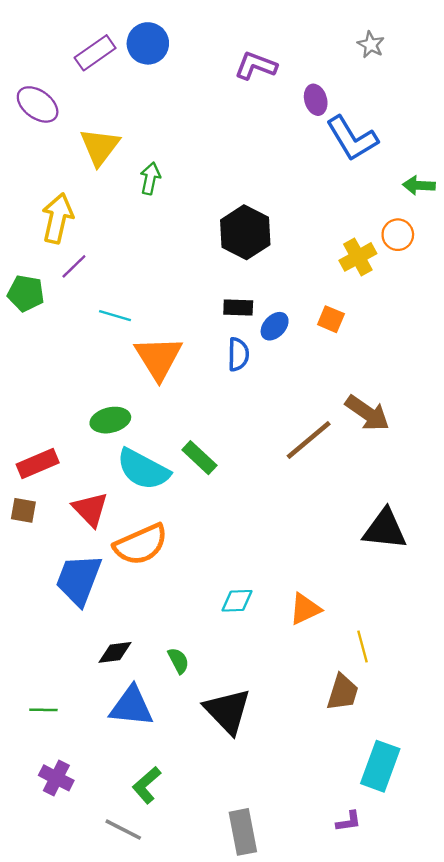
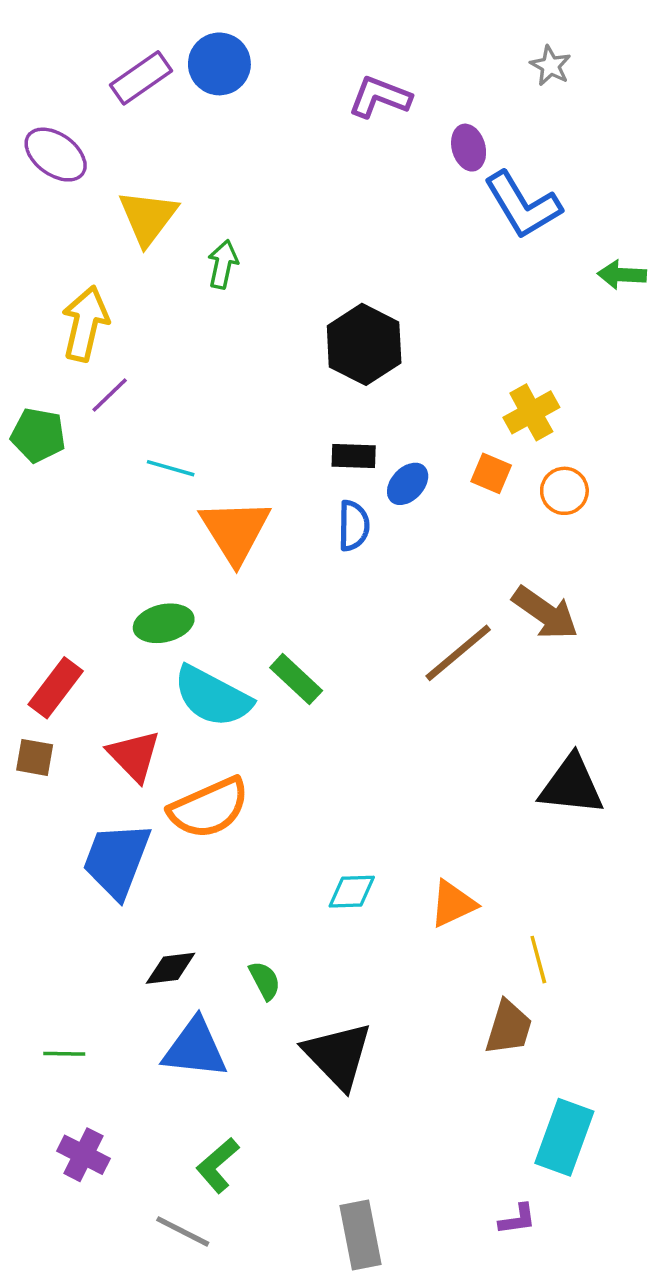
orange circle: (398, 235) -> (564, 491), moved
yellow cross: (358, 257) -> (531, 412), moved
red rectangle: (38, 463) -> (56, 688), turned -30

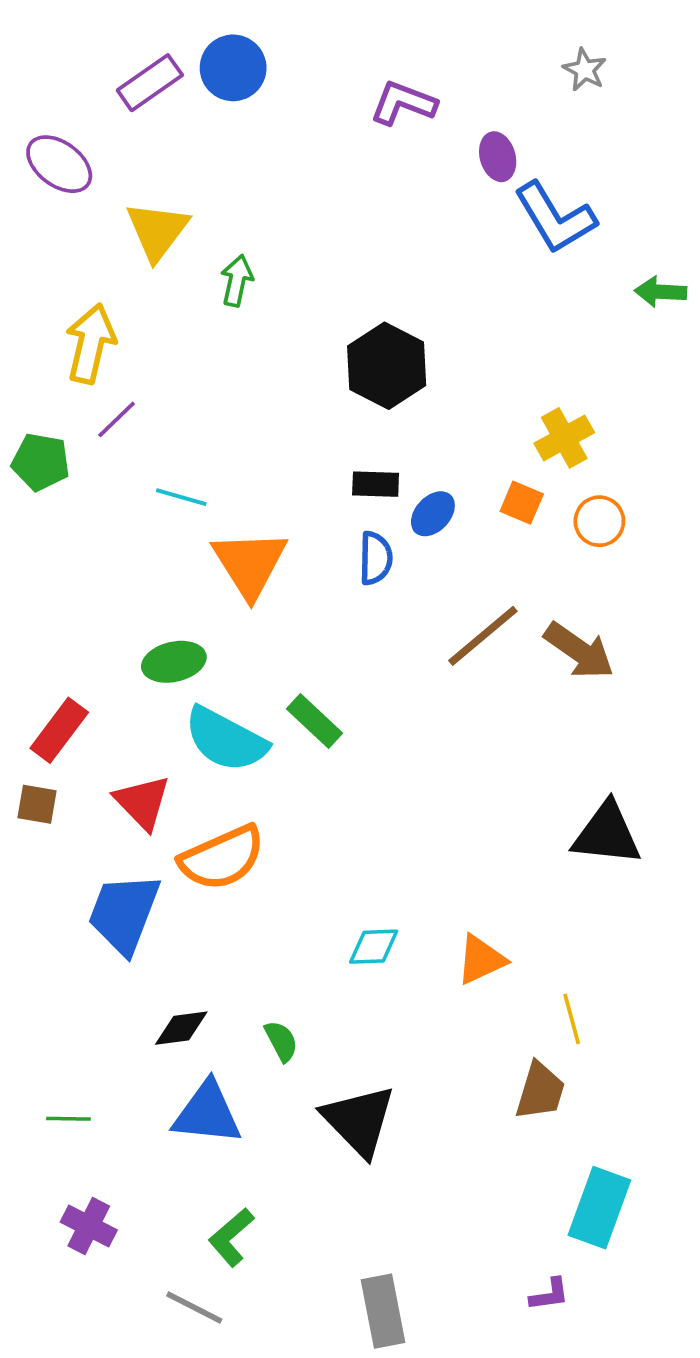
brown line: (458, 653) -> (483, 636), moved

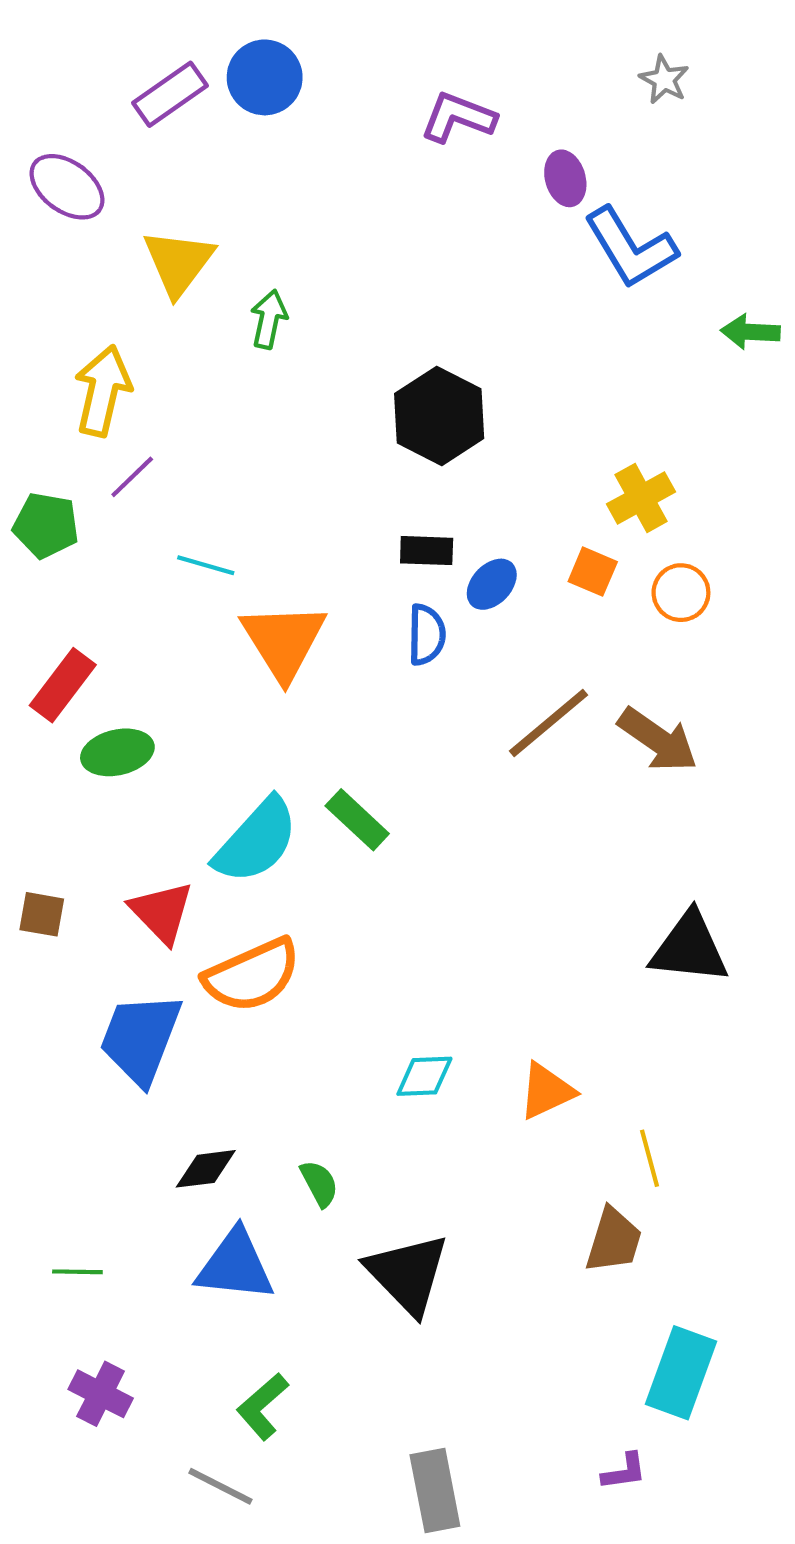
green ellipse: (174, 662) -> (117, 752), moved
red rectangle: (59, 730) -> (63, 685), moved
cyan semicircle: (226, 739) -> (256, 841), turned -76

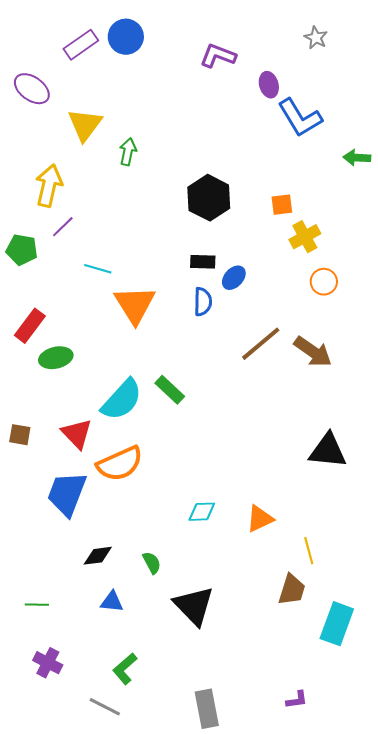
orange square: (593, 572) -> (282, 205), moved, turned -30
blue triangle: (235, 1266) -> (112, 602), size x0.6
cyan rectangle: (681, 1373) -> (337, 624), moved

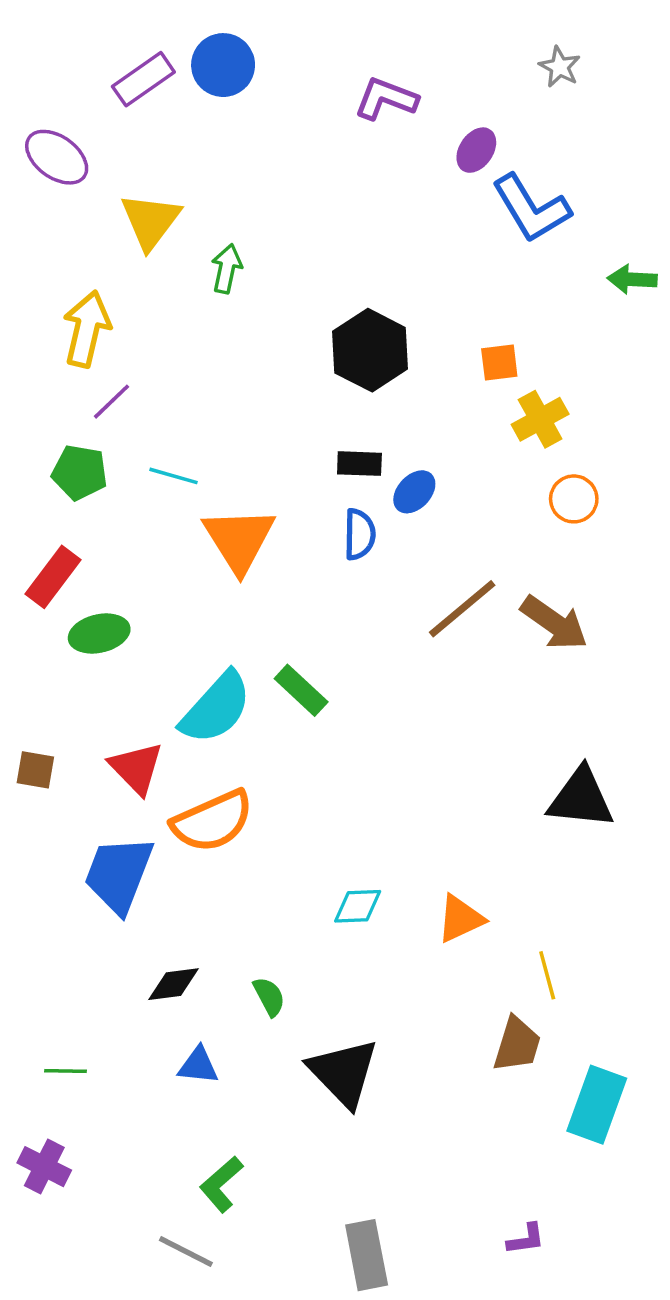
purple ellipse: (269, 85) -> (476, 150), turned 50
green pentagon: (22, 250) -> (80, 472), moved
purple cross: (48, 663) -> (44, 1167), moved

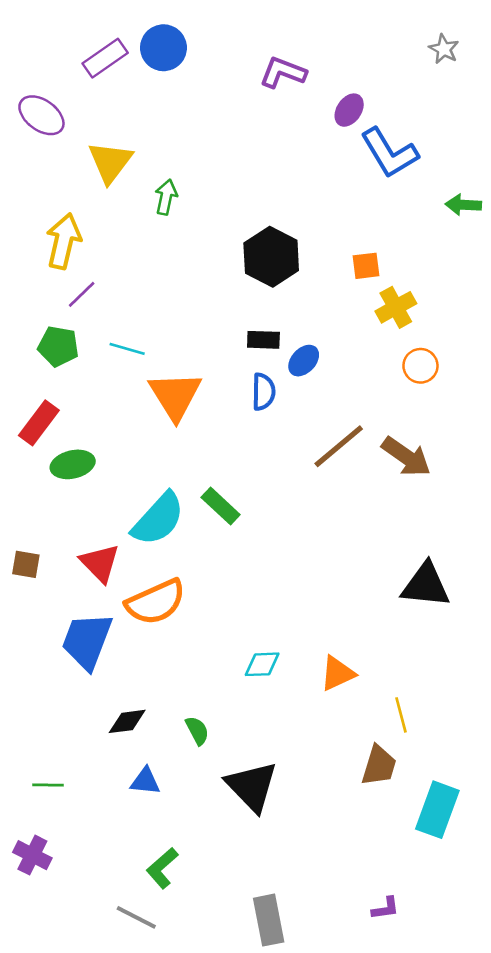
gray star: (560, 67) -> (444, 49), moved

